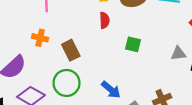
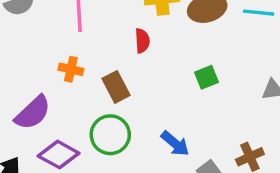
red semicircle: (105, 20) -> (142, 41), moved
green square: (133, 44) -> (207, 77), turned -35

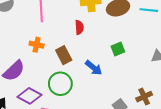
blue arrow: (175, 144) -> (94, 68), moved

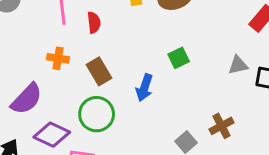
red semicircle: (79, 27) -> (94, 22), moved
blue arrow: (94, 68) -> (144, 88), turned 72

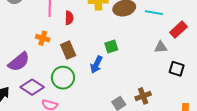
green square: (179, 58) -> (111, 47), moved
gray triangle: (238, 65) -> (161, 47), moved

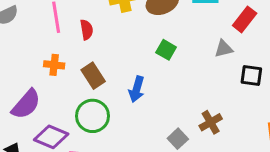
green square: (111, 47) -> (166, 50), moved, turned -32

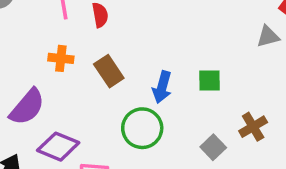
green square: (166, 50) -> (209, 80), moved, turned -30
green circle: (93, 116) -> (142, 128), moved

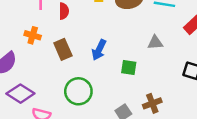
gray triangle: (268, 36) -> (155, 43), moved
blue arrow: (162, 87) -> (99, 50), moved

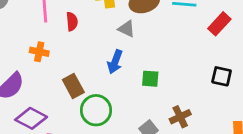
gray triangle: (155, 43) -> (126, 29), moved, turned 35
brown rectangle: (63, 49) -> (73, 86), moved

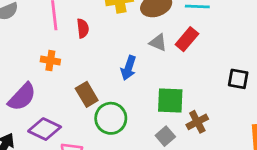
red rectangle: (219, 24) -> (187, 39), moved
gray triangle: (126, 29) -> (158, 43), moved
green square: (150, 79) -> (170, 101), moved, size x1.5

